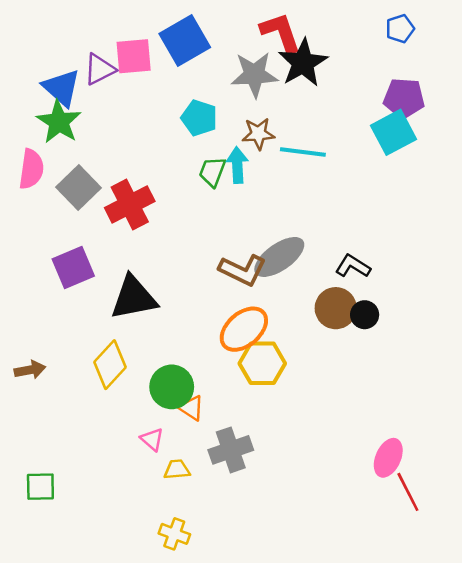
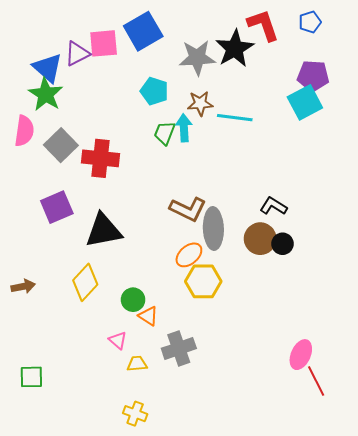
red L-shape: (281, 33) -> (263, 25), moved
red cross: (130, 204) -> (101, 158), turned 33
gray ellipse: (279, 257) -> (213, 228), moved, turned -57
orange ellipse: (244, 329) -> (189, 255), size x0.7
green circle: (172, 387) -> (133, 300), size x0.7

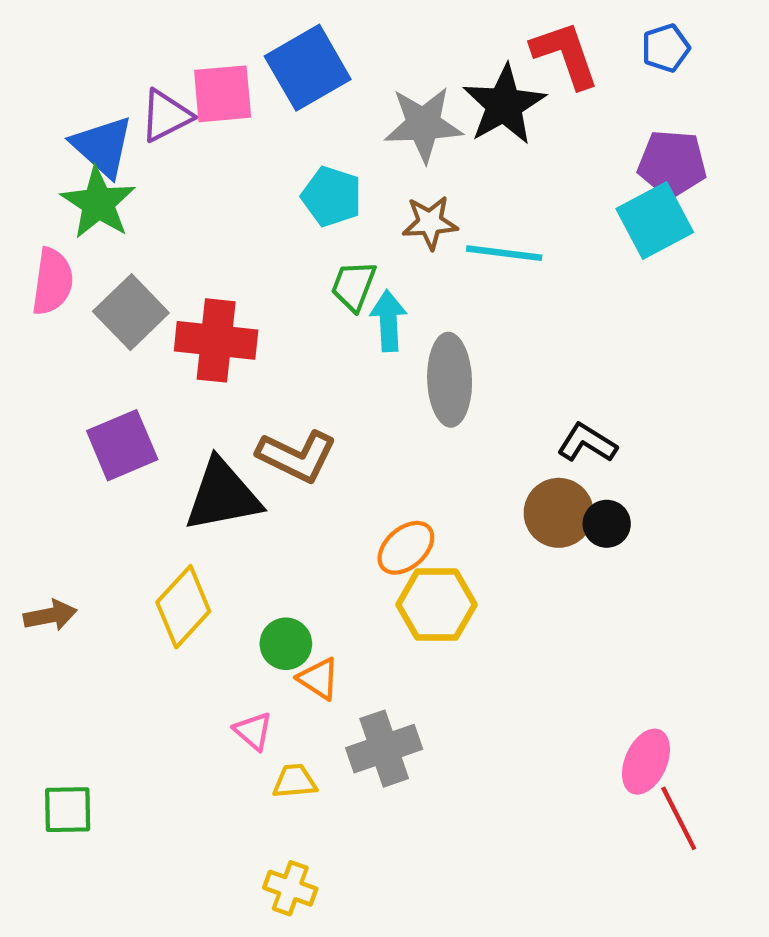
cyan arrow: (184, 128) -> (388, 321), moved
brown L-shape: (188, 209) -> (297, 456), moved
gray ellipse: (213, 228) -> (450, 380), moved

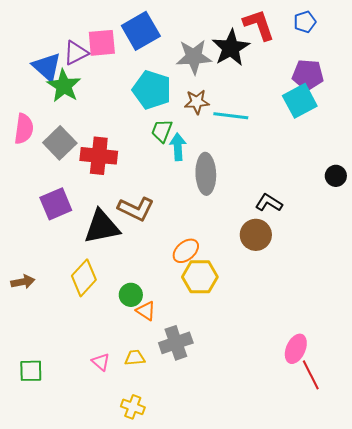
cyan pentagon: (332, 196) -> (152, 90), size x1.4
green star: (98, 203) -> (64, 86), moved
black circle: (607, 524) -> (336, 176), moved
pink triangle: (253, 731) -> (101, 362), moved

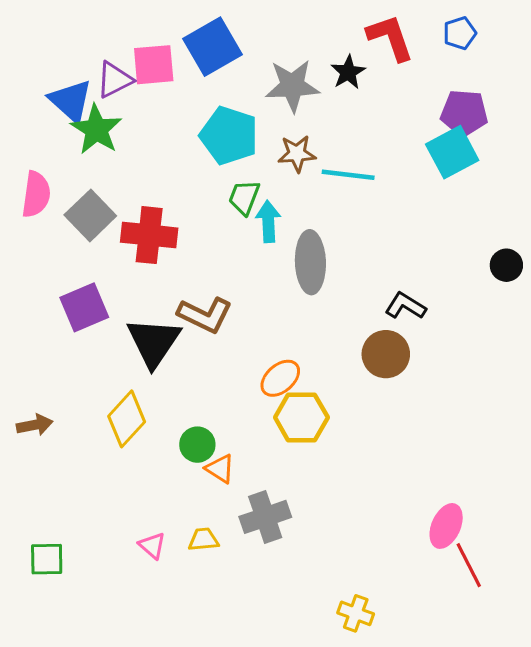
black star: (231, 48) -> (348, 72), size x0.6
black triangle: (102, 227) -> (154, 342), turned -45
yellow cross: (133, 407) -> (356, 613), moved

